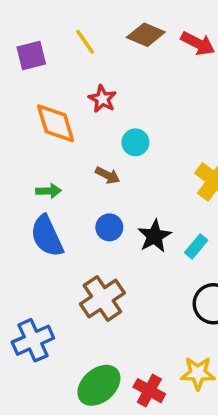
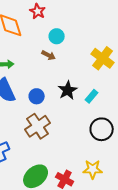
brown arrow: (108, 175) -> (49, 55), moved
blue circle: (109, 227) -> (37, 96), moved

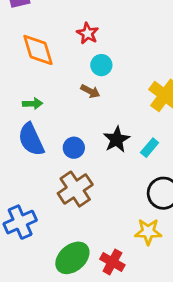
red star: (38, 11) -> (88, 33), moved
yellow star: (93, 169) -> (148, 232), moved

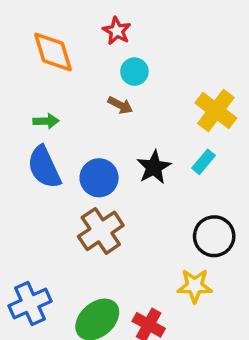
blue circle: (74, 148) -> (99, 178), size x1.4
cyan rectangle: (150, 148) -> (204, 162), moved
blue cross: (20, 222) -> (30, 304), moved

